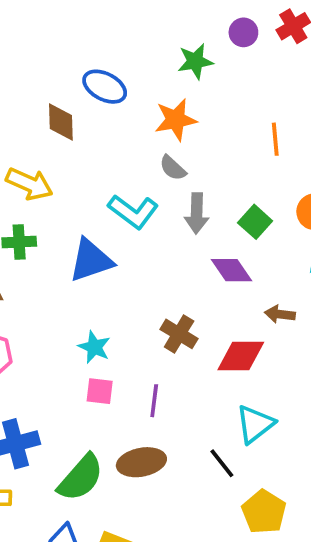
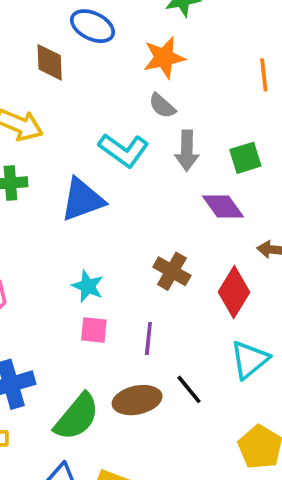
green square: (255, 222) -> (245, 158), turned 32
red diamond: (241, 356) -> (234, 292), turned -57
black line: (222, 463) -> (189, 389), moved

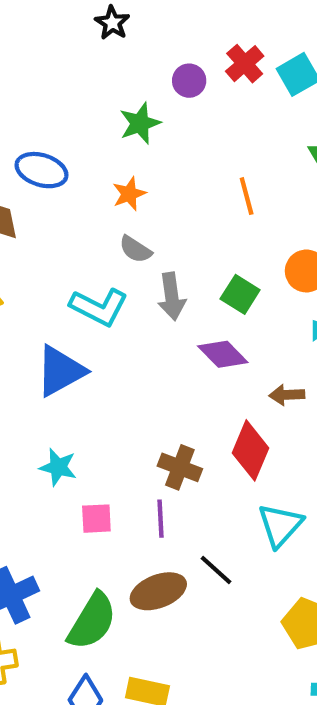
orange star: (164, 58) -> (129, 194), size x0.7
green square: (245, 158) -> (240, 294), turned -32
brown cross: (172, 271) -> (180, 467), moved
cyan star: (88, 286) -> (58, 467), moved

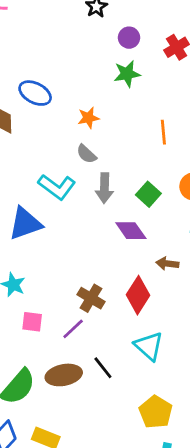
purple circle: (189, 81) -> (129, 38), moved
green star: (140, 123) -> (127, 74), moved
purple line: (161, 519) -> (73, 329), turned 40
cyan triangle: (280, 525) -> (149, 346), turned -40

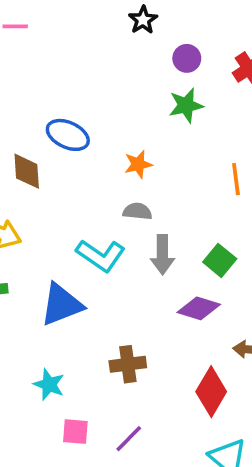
gray semicircle: (86, 154) -> (137, 211), turned 145
purple diamond: (131, 231) -> (199, 308), turned -36
brown cross: (91, 298) -> (128, 364), moved, turned -36

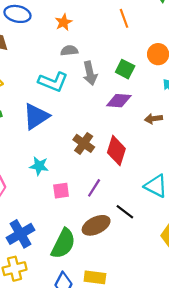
brown cross: (128, 364) -> (84, 143), turned -35
red diamond: (211, 392) -> (116, 151), moved

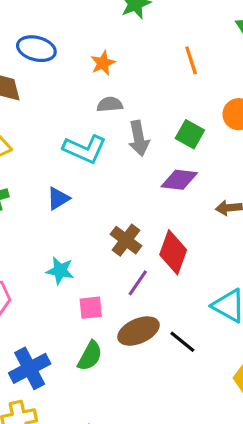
blue triangle: (36, 116) -> (58, 198), size x0.6
purple line: (94, 188) -> (138, 283), moved
brown ellipse: (96, 225) -> (138, 331), moved
green semicircle: (63, 244) -> (90, 356), moved, size x0.7

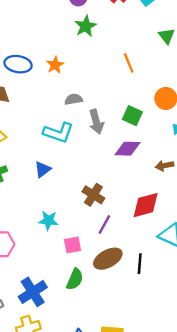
orange star: (103, 63) -> (55, 65), moved
red diamond: (173, 252) -> (146, 205), moved, turned 60
black line: (182, 342) -> (140, 264), turned 60

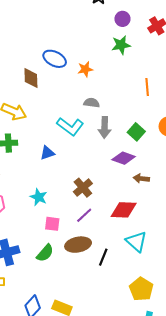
brown arrow: (165, 166) -> (141, 178), moved

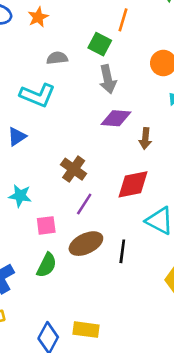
orange line: (147, 87) -> (123, 20), turned 36
gray arrow: (105, 127) -> (108, 79), moved
green square: (136, 132) -> (100, 44), moved
brown arrow: (141, 178) -> (145, 138), turned -77

